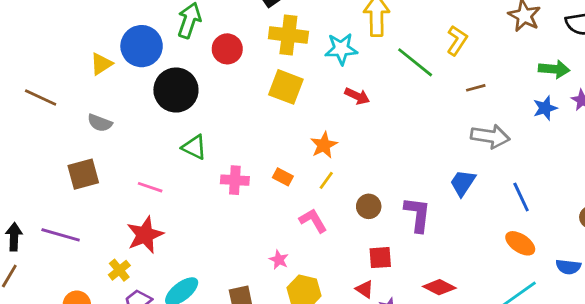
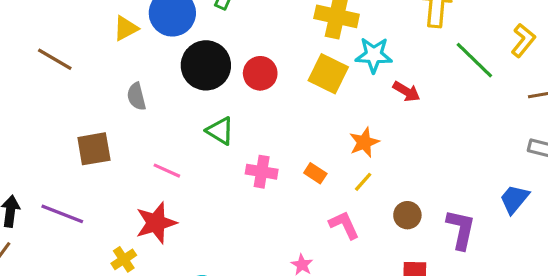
red circle: (227, 49) -> (260, 73), moved
cyan star: (341, 49) -> (374, 55), moved
gray semicircle: (100, 123) -> (136, 96), moved, turned 50

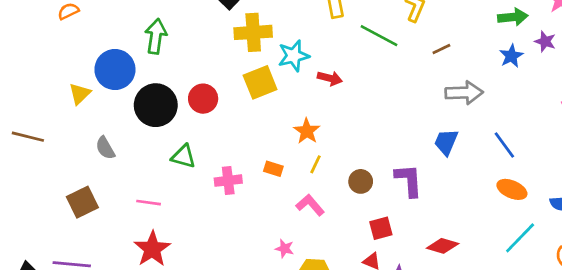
yellow square: (328, 74) -> (260, 82), turned -32

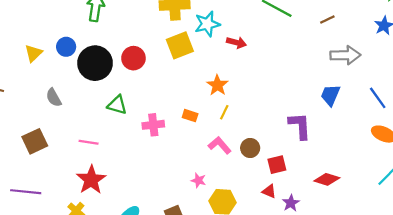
blue circle: (115, 69) -> (66, 47), moved, size x0.6
brown circle: (361, 181) -> (250, 148), moved

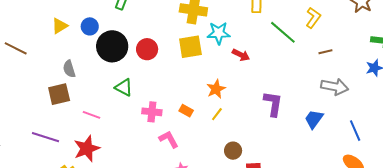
purple L-shape: (300, 126) -> (273, 104), moved
brown square: (35, 141) -> (59, 94), moved
pink L-shape: (220, 145) -> (169, 139), moved
purple line: (26, 192) -> (46, 137), moved

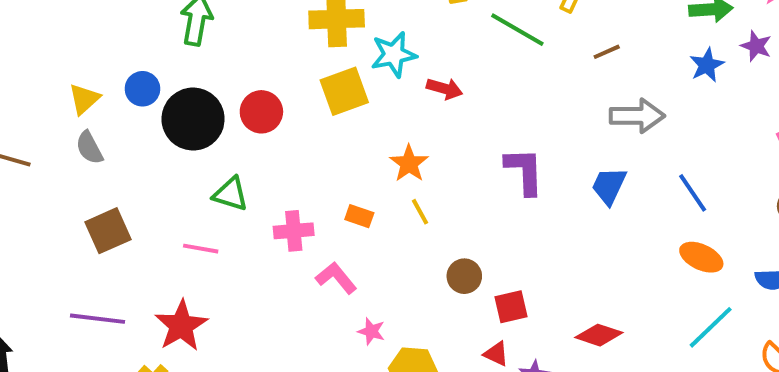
gray semicircle: (69, 69) -> (89, 148), moved
yellow line: (217, 114) -> (420, 212), turned -56
pink line: (91, 115) -> (201, 249), moved

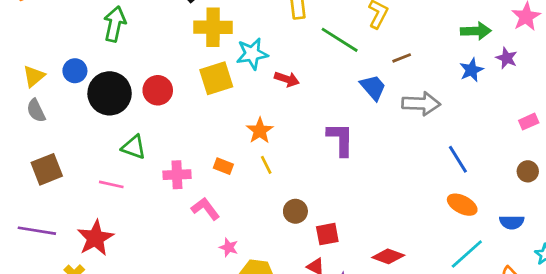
blue trapezoid: (609, 186) -> (373, 87), moved, turned 112

